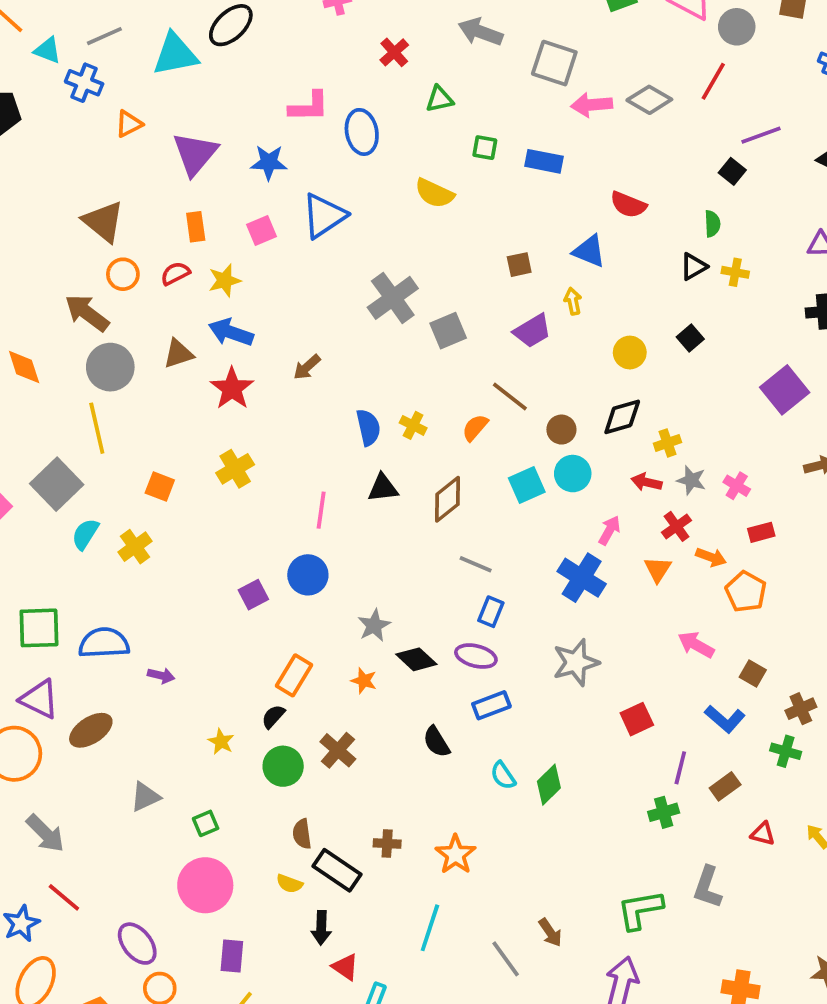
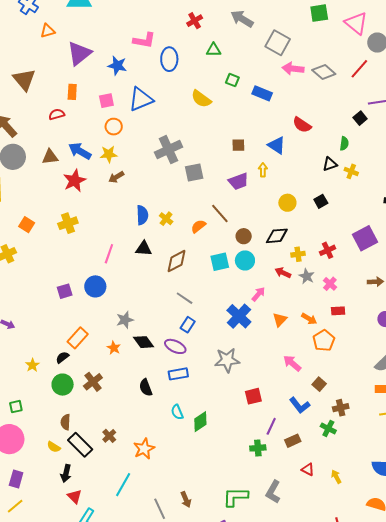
orange circle: (123, 274) -> (114, 127), moved
yellow star: (225, 280) -> (109, 154), moved
red cross: (677, 526) -> (328, 250), moved
brown cross: (387, 843) -> (109, 436), turned 32

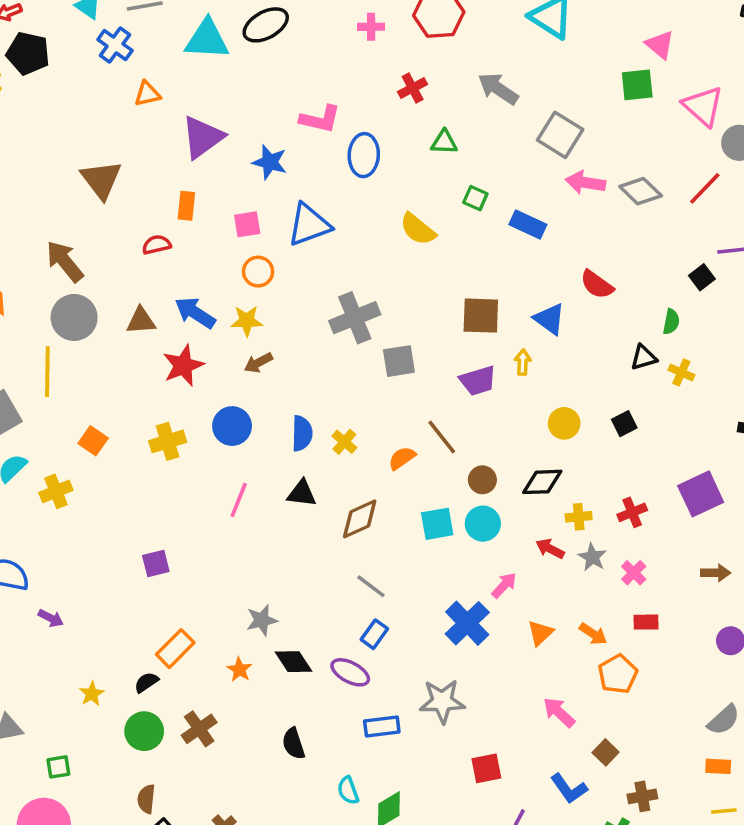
brown square: (238, 145) -> (481, 316), size x1.6
blue circle: (95, 286) -> (232, 426), moved
blue rectangle: (178, 374) -> (382, 726), moved

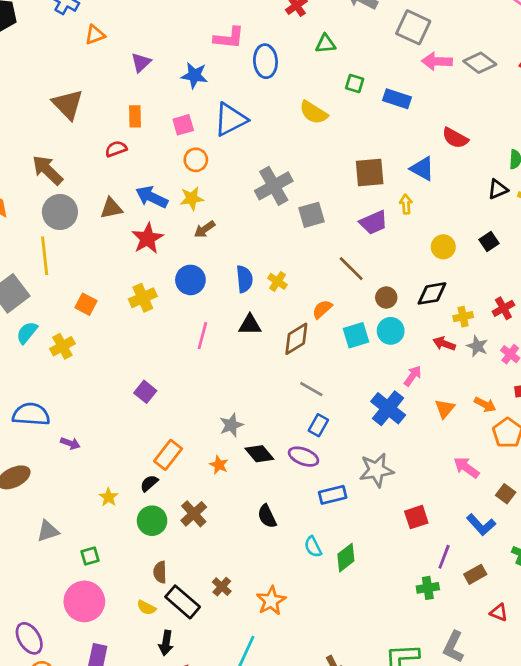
purple triangle: (203, 137) -> (141, 63), size x0.6
orange semicircle: (402, 458) -> (322, 309), moved
purple square: (156, 564) -> (145, 392), turned -30

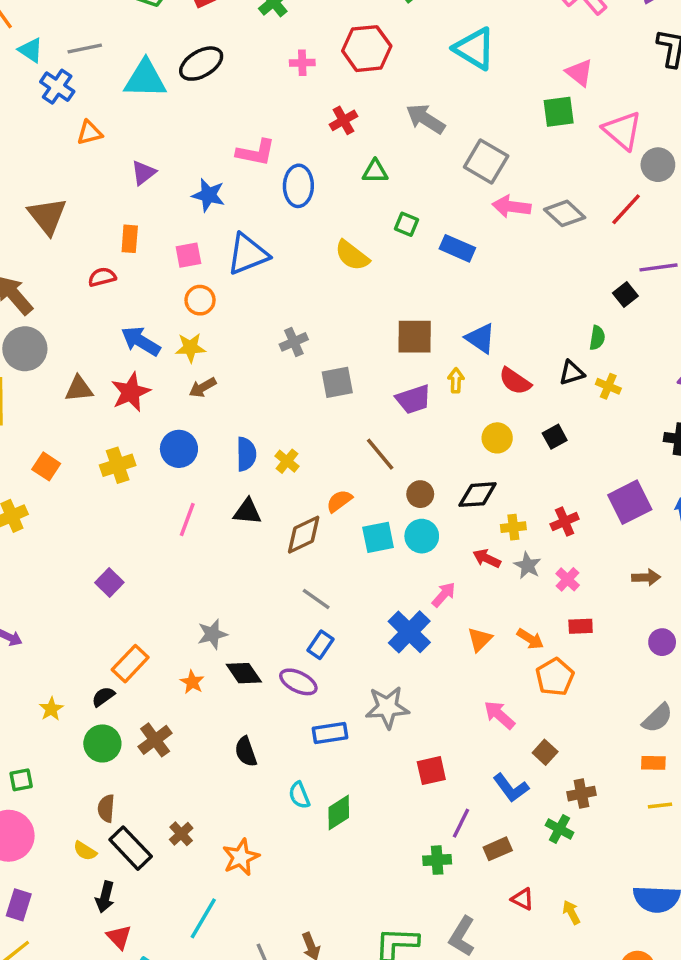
red semicircle: (455, 138) -> (515, 381), moved
gray cross: (274, 186) -> (294, 342), size x0.6
brown triangle: (111, 208) -> (79, 389), moved

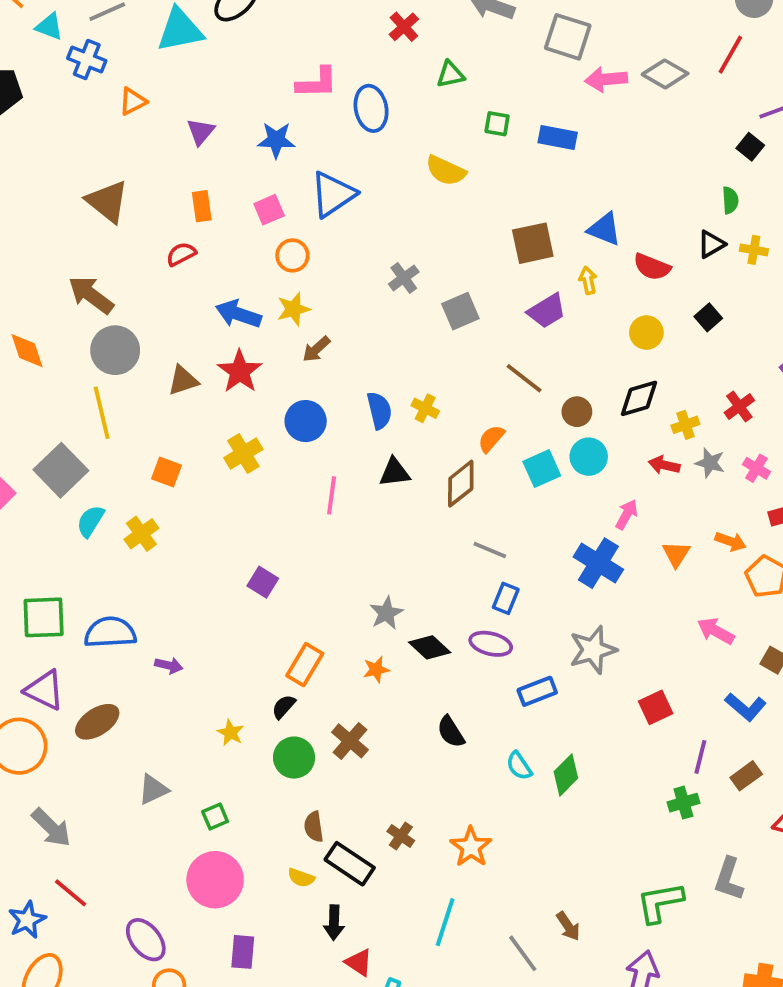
orange star: (192, 682) -> (376, 670), turned -30

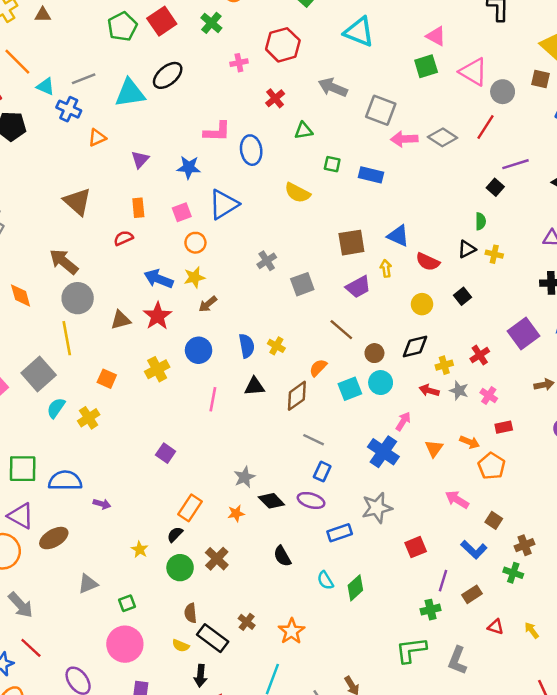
green L-shape: (660, 902) -> (411, 650), moved

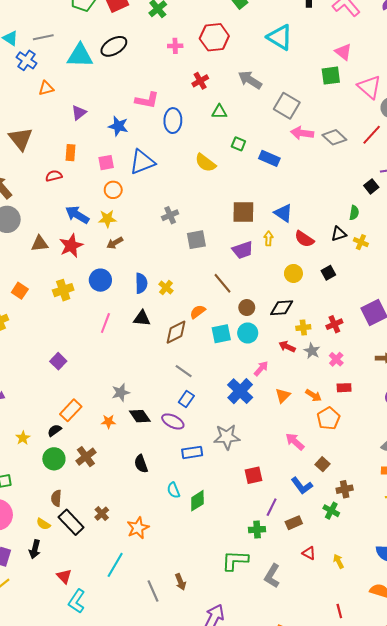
black arrow: (200, 676) -> (35, 549), moved

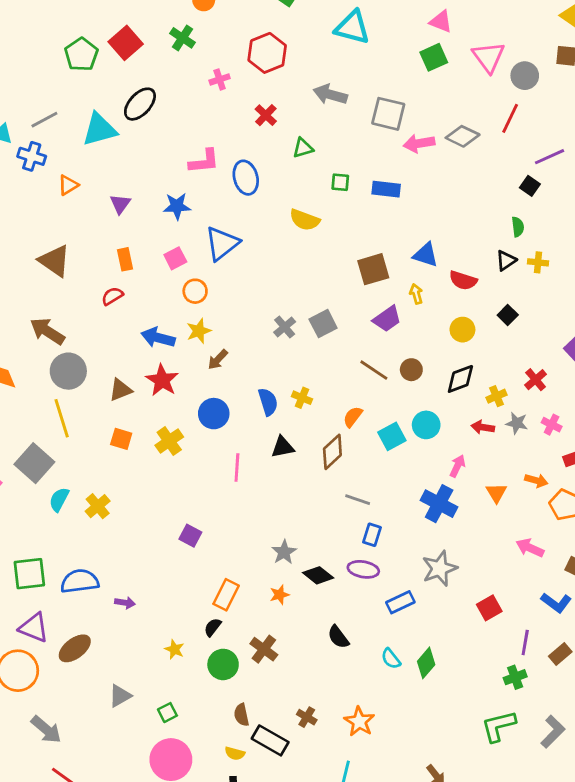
pink triangle: (369, 87) -> (489, 57), turned 30
gray cross: (170, 215) -> (285, 327), moved
orange square: (20, 291) -> (121, 439), moved
brown circle: (247, 308) -> (411, 370), moved
gray L-shape: (272, 576) -> (553, 732), turned -150

